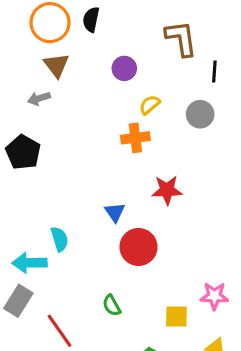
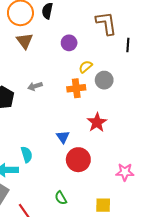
gray arrow: (39, 98) -> (35, 86), moved
gray circle: (200, 114) -> (104, 80), moved
red star: (167, 190) -> (97, 122), turned -30
pink star: (214, 296) -> (125, 172), moved

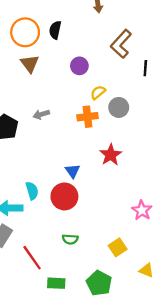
brown L-shape: (106, 23) -> (121, 44), turned -130
red circle: (78, 160) -> (64, 196), moved
pink star: (125, 172) -> (142, 210), turned 30
green semicircle: (61, 198) -> (70, 239), turned -56
yellow square: (103, 205) -> (118, 247), turned -35

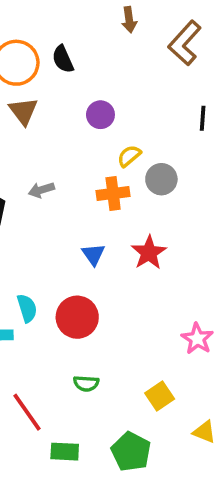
black semicircle: (55, 30) -> (63, 59), turned -36
brown L-shape: (121, 44) -> (185, 43), moved
blue triangle: (72, 171) -> (93, 254), moved

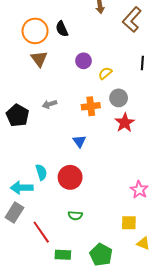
yellow semicircle: (129, 156) -> (105, 73), moved
red star: (149, 253) -> (125, 123), moved
yellow square: (160, 396) -> (129, 223), moved, turned 35

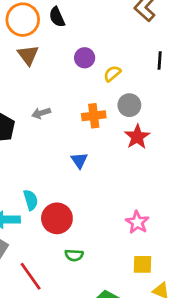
red circle: (70, 177) -> (57, 218), moved
pink star: (139, 190) -> (137, 222), moved

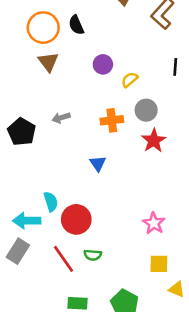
red line: (31, 276) -> (64, 259), moved

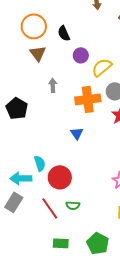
black semicircle: (76, 25) -> (64, 33), moved
yellow semicircle: (130, 80) -> (102, 67), size x1.5
gray arrow: (61, 118) -> (53, 85), moved, turned 104
orange cross: (112, 120) -> (88, 99), size x1.4

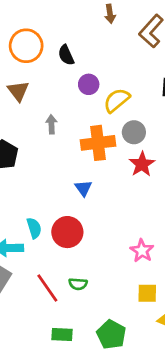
brown triangle: (38, 53) -> (18, 91), moved
red circle: (60, 177) -> (67, 232), moved

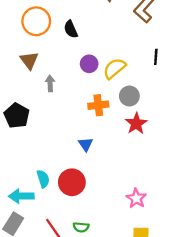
purple circle: (89, 84) -> (89, 64), moved
gray arrow: (51, 124) -> (50, 83), moved
orange cross: (98, 143) -> (98, 105), size x0.7

